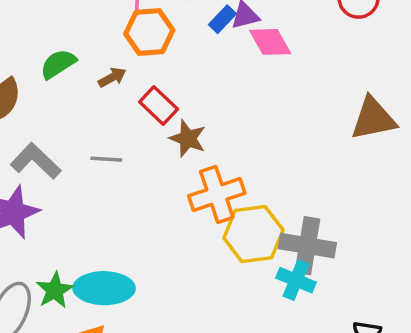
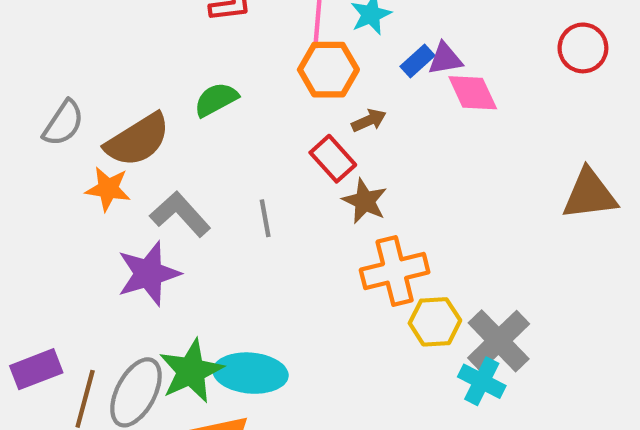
brown arrow: (112, 77) -> (369, 120), moved
gray line: (106, 159) -> (265, 218), turned 72
yellow hexagon: (253, 234) -> (435, 322), size x0.7
gray cross: (307, 246) -> (499, 341), turned 32
green star: (55, 290) -> (191, 371), size x1.4

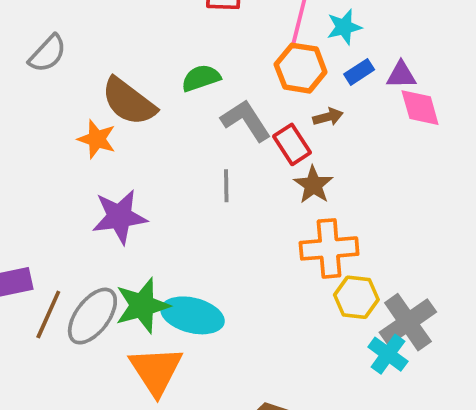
blue rectangle: (418, 61) -> (359, 72), moved
gray semicircle: (63, 123) -> (48, 53), moved
brown semicircle: (138, 140) -> (129, 102), turned 60
gray L-shape: (180, 214) -> (246, 120), moved

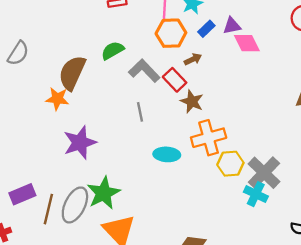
brown semicircle: (129, 102) -> (72, 73), turned 88
cyan ellipse: (192, 315) -> (167, 154), moved, size x0.7

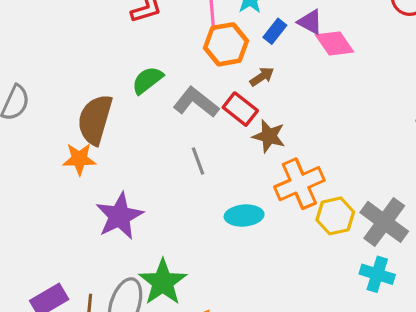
purple triangle: (232, 26) -> (310, 22), turned 48
cyan cross: (256, 194) -> (377, 274), moved

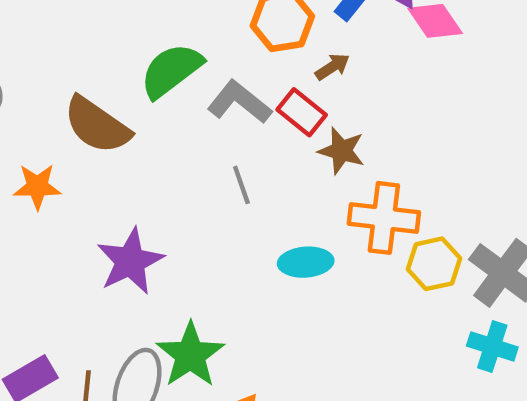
green semicircle: (147, 80) -> (171, 70), size x1.4
brown semicircle: (95, 120) -> (97, 125), turned -72
orange star: (79, 159) -> (37, 186), moved
orange cross: (299, 184) -> (384, 218), turned 30

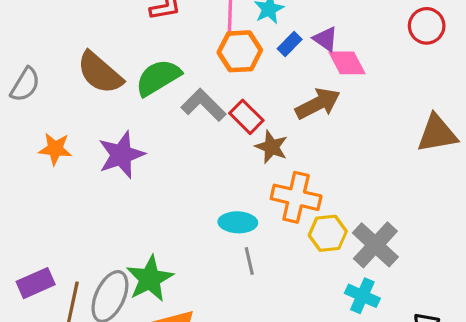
brown arrow: (332, 67) -> (318, 104), moved, size x1.8
brown semicircle: (97, 125) -> (100, 73), moved
gray line: (241, 185) -> (249, 261), moved
purple star: (130, 261) -> (121, 155), moved

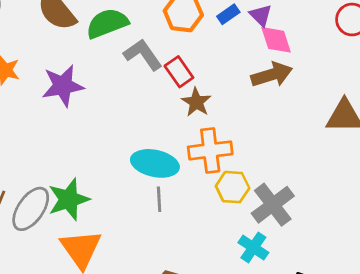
brown arrow: (318, 104) -> (272, 75), moved
orange cross: (296, 197) -> (210, 150), turned -30
cyan ellipse: (238, 222) -> (155, 163), size x1.4

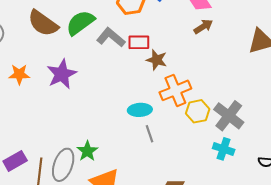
red rectangle: (179, 72) -> (139, 42), turned -40
brown arrow: (272, 75) -> (203, 27), size x0.7
cyan ellipse: (155, 163) -> (140, 110), size x0.7
green star: (69, 199) -> (87, 151), size x0.7

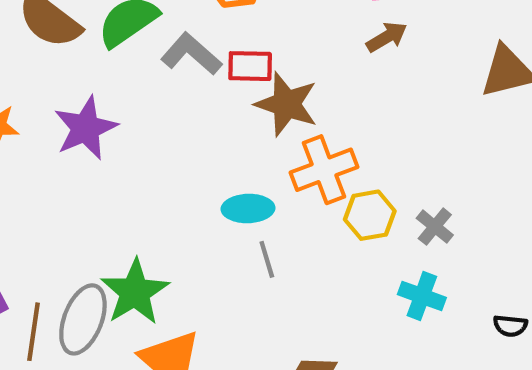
brown star: (157, 60) -> (286, 104), size x1.4
gray cross: (229, 116) -> (435, 227), size x0.6
green star: (87, 151) -> (135, 292), size x1.5

